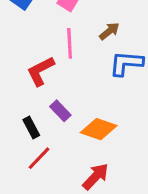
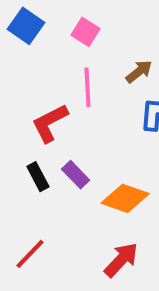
black rectangle: (31, 128) -> (38, 177), moved
red line: (39, 158) -> (30, 254), moved

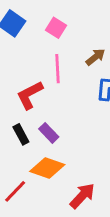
orange diamond: (125, 198) -> (47, 168), moved

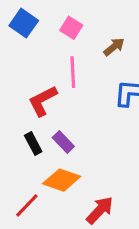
brown arrow: (95, 57) -> (114, 47), moved

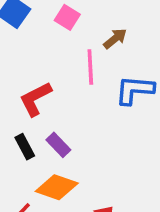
pink line: (73, 72) -> (90, 67), moved

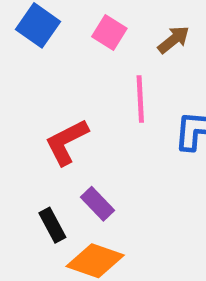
brown arrow: (115, 39) -> (174, 40), moved
black rectangle: (25, 147) -> (52, 225), moved

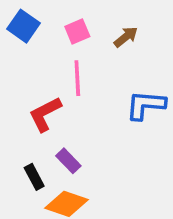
pink square: (109, 33) -> (77, 31), turned 35
pink line: (140, 99) -> (77, 78), moved

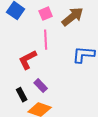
brown arrow: (126, 37) -> (73, 17), size x1.6

